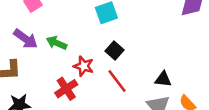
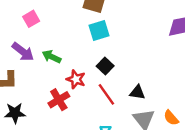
black triangle: (163, 79) -> (137, 92), moved

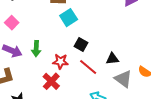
green arrow: (52, 57) -> (36, 49), turned -98

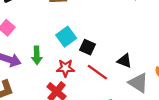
cyan square: (69, 18) -> (66, 37), moved
black triangle: (112, 59) -> (124, 61), turned 32

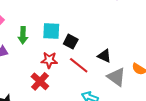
cyan square: (66, 37) -> (51, 31), turned 36
green arrow: (37, 55) -> (23, 35), moved

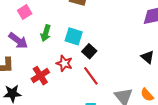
black triangle: (104, 56) -> (147, 57), moved
red cross: (40, 81) -> (40, 76), moved

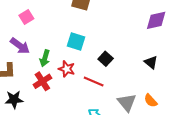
green arrow: (46, 33) -> (45, 58), moved
black square: (89, 51) -> (106, 59), moved
red line: (91, 76) -> (94, 81), turned -30

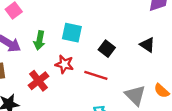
green arrow: (45, 58) -> (39, 40), moved
black triangle: (151, 62) -> (147, 45), moved

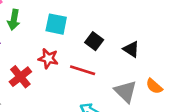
green arrow: (39, 40) -> (14, 20), moved
black triangle: (147, 45) -> (131, 49), moved

